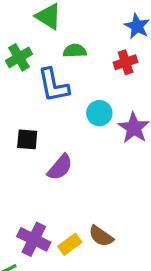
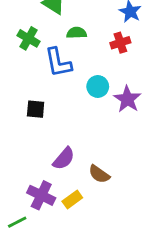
green cross: (19, 57) -> (28, 38), turned -30
purple semicircle: (60, 167) -> (64, 159), moved
brown semicircle: (101, 236) -> (99, 174), moved

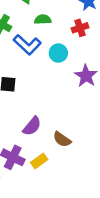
blue L-shape: (58, 62) -> (27, 45), turned -36
cyan circle: (98, 86) -> (58, 53), moved

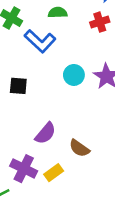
cyan circle: (58, 53) -> (74, 75), moved

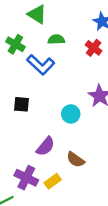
red cross: (100, 22) -> (94, 48), turned -35
cyan circle: (74, 75) -> (71, 114), moved

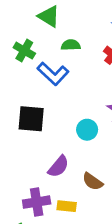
black square: (21, 104) -> (31, 119), size x1.5
purple cross: (26, 178) -> (37, 202), turned -35
yellow rectangle: (53, 181) -> (67, 206), turned 42

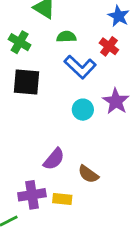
blue L-shape: (53, 74) -> (80, 67), moved
black square: (31, 119) -> (26, 82), moved
cyan circle: (87, 130) -> (83, 110), moved

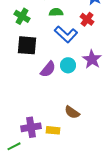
purple semicircle: (54, 159) -> (48, 69), moved

